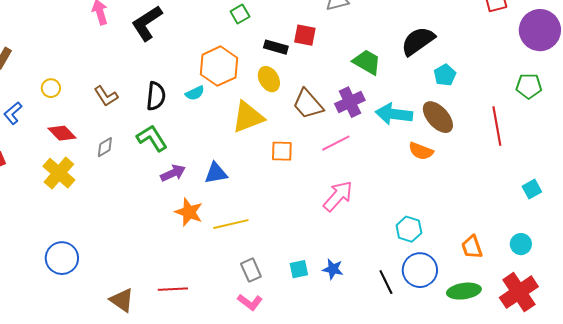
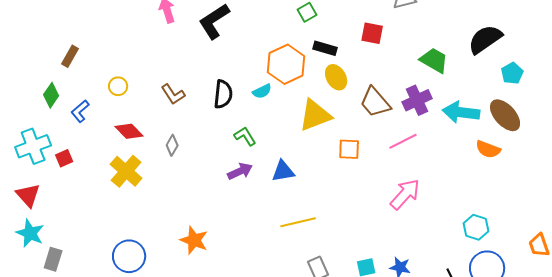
black rectangle: (276, 47) -> (325, 48), moved
green L-shape: (152, 138) -> (245, 136), moved, size x0.7
gray diamond: (105, 147) -> (172, 145), turned -30
orange star: (189, 212) -> (194, 240), moved

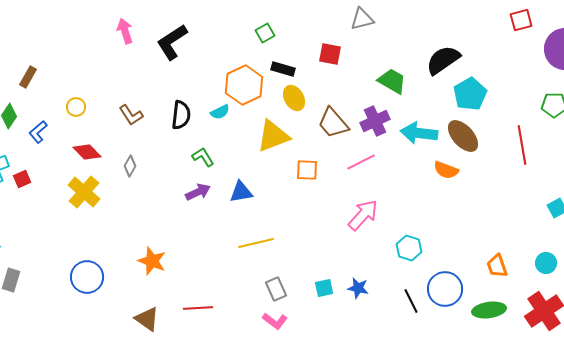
cyan pentagon: (512, 73) -> (470, 94), size x1.5
cyan hexagon: (476, 227) -> (409, 248), moved

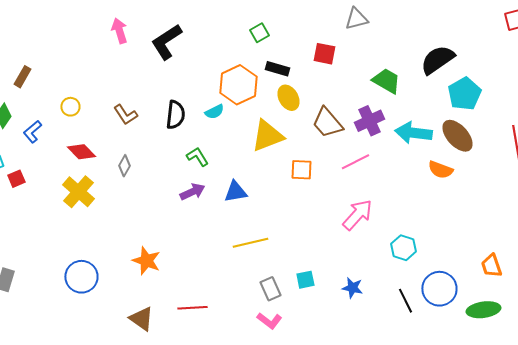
cyan square: (324, 288) -> (305, 280), moved

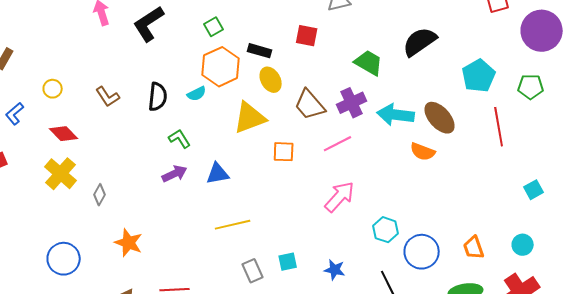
green square: (259, 33) -> (214, 27), moved
cyan pentagon: (464, 94) -> (479, 76), moved
gray diamond: (124, 166) -> (100, 195), moved
blue circle: (439, 289) -> (422, 252), moved

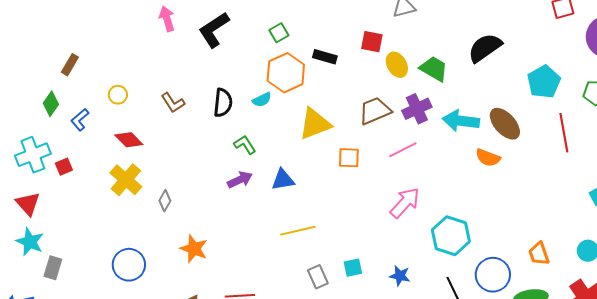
yellow ellipse: (271, 80) -> (397, 65), moved
brown trapezoid: (310, 105) -> (375, 111), turned 108
cyan hexagon: (386, 230) -> (451, 236), size x1.5
blue circle: (422, 252) -> (493, 275), moved

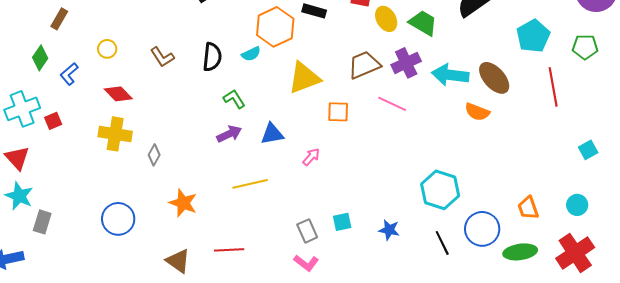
pink line: (403, 150) -> (392, 104), turned 52
yellow cross: (126, 180) -> (115, 134), turned -32
pink arrow: (405, 203) -> (311, 157), moved, size x0.6
yellow line: (298, 231) -> (250, 184), moved

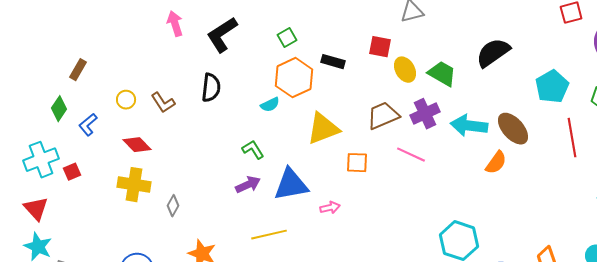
brown L-shape: (162, 57) -> (163, 103), moved
black semicircle: (212, 57) -> (211, 88), moved
orange semicircle: (477, 112) -> (496, 163), turned -75
blue triangle: (272, 134) -> (291, 185), size x1.5
pink arrow: (311, 157) -> (330, 208), turned 36

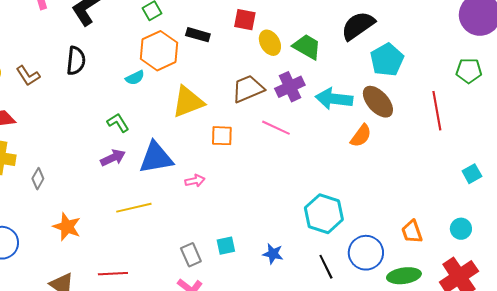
cyan pentagon: (552, 87) -> (387, 60), moved

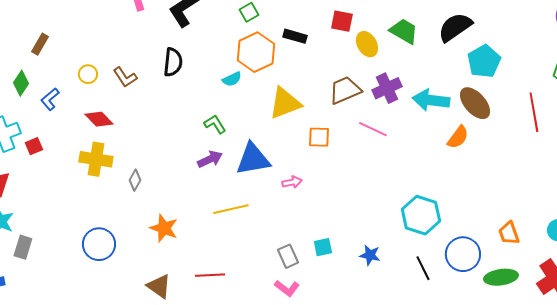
green trapezoid: (307, 47) -> (404, 31), moved

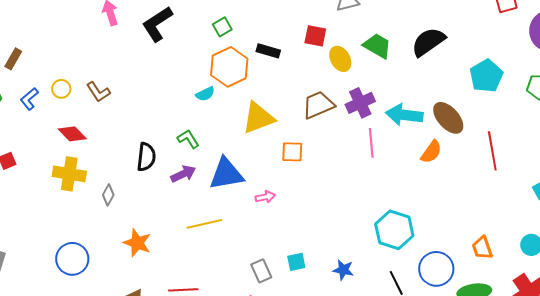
cyan pentagon: (484, 61) -> (486, 76), moved
black semicircle: (173, 62) -> (146, 157), moved
blue L-shape: (50, 99) -> (29, 99), moved
red line: (534, 112) -> (492, 151), moved
pink line: (373, 129) -> (371, 143), moved, turned 60

